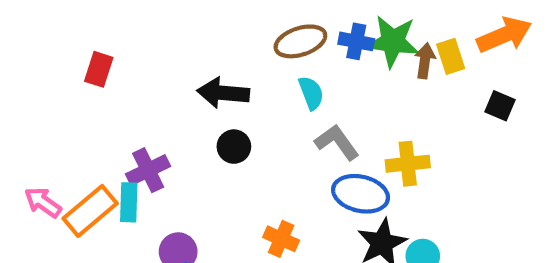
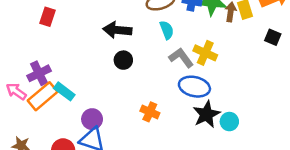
yellow cross: (408, 164) -> (205, 53), moved, turned 30
purple cross: (148, 170) -> (39, 73), moved
cyan rectangle: (129, 202) -> (64, 91), turned -55

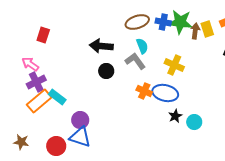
gray L-shape: (181, 58) -> (135, 61), moved
pink arrow: (16, 91) -> (30, 64), moved
orange cross: (150, 112) -> (144, 91), moved
black star: (206, 114) -> (175, 116), size x0.6

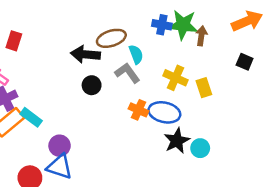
brown ellipse: (137, 22) -> (111, 38), moved
yellow rectangle: (207, 29) -> (204, 88), moved
black star: (175, 116) -> (177, 141), size x1.5

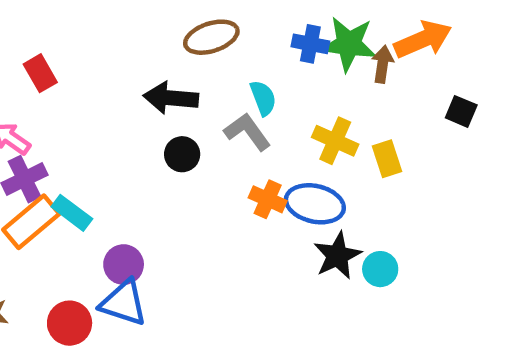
orange arrow: (247, 21) -> (423, 39), moved
brown ellipse: (111, 38) -> (211, 37), moved
red rectangle: (14, 41) -> (40, 73), turned -48

